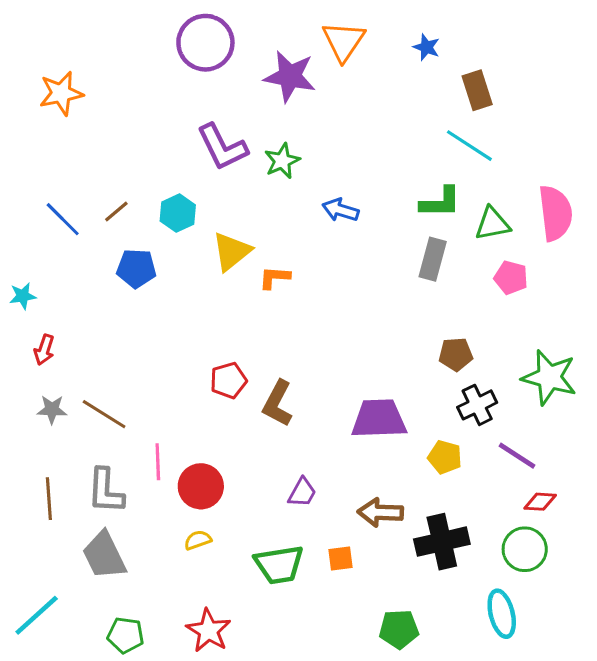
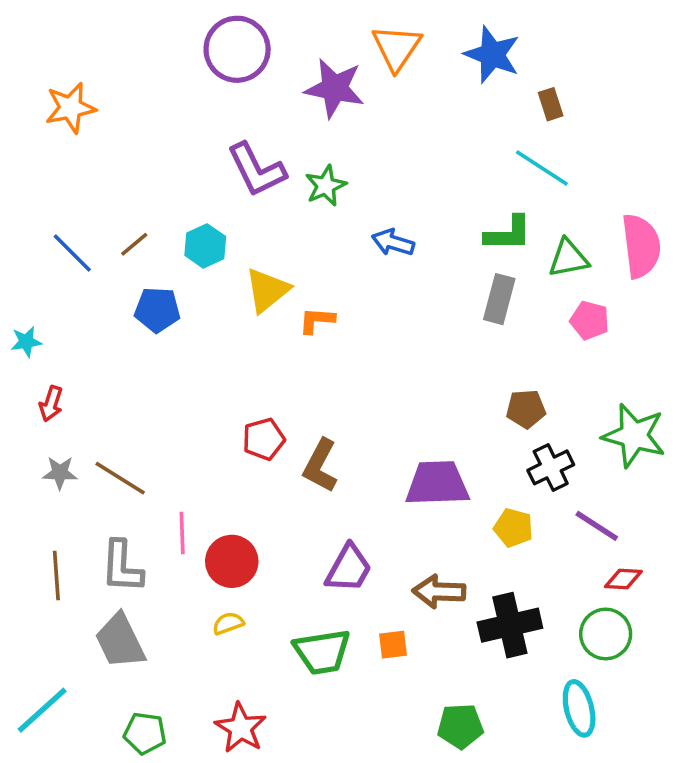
blue star: (426, 47) -> (492, 55), size x1.8
brown rectangle: (477, 90) -> (551, 104), size x0.7
purple trapezoid: (302, 492) -> (349, 568), size x1.4

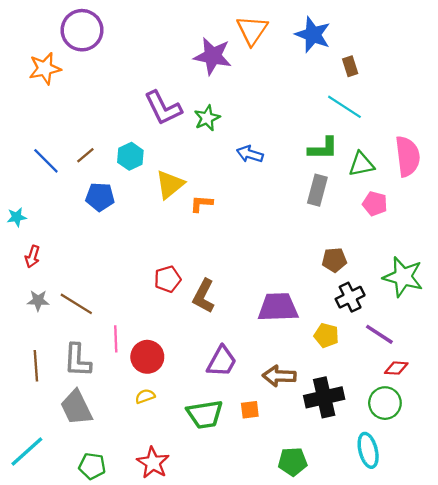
purple circle: (237, 49) -> (82, 30), moved

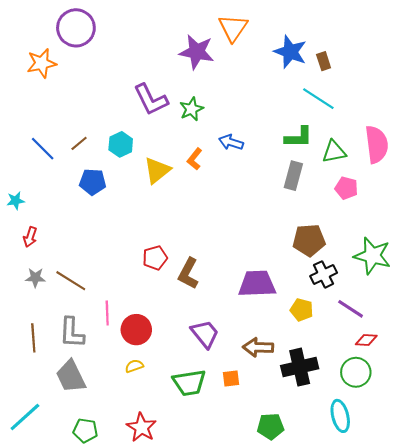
blue star: (313, 35) -> (290, 52), moved
orange L-shape: (201, 204) -> (195, 159), moved, turned -55
brown pentagon: (334, 260) -> (309, 240), size x1.4
purple trapezoid: (222, 361) -> (205, 334), turned -68

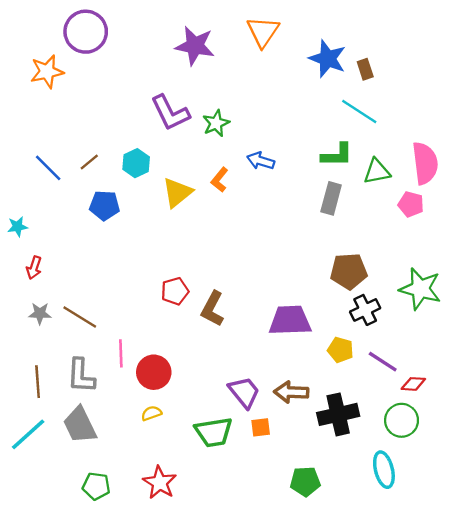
purple star: (197, 52) -> (195, 46), moved
pink pentagon: (346, 188) -> (411, 204), moved
purple line: (351, 309) -> (383, 362), moved
purple trapezoid: (205, 334) -> (244, 392), moved
cyan line: (25, 417) -> (28, 434), moved

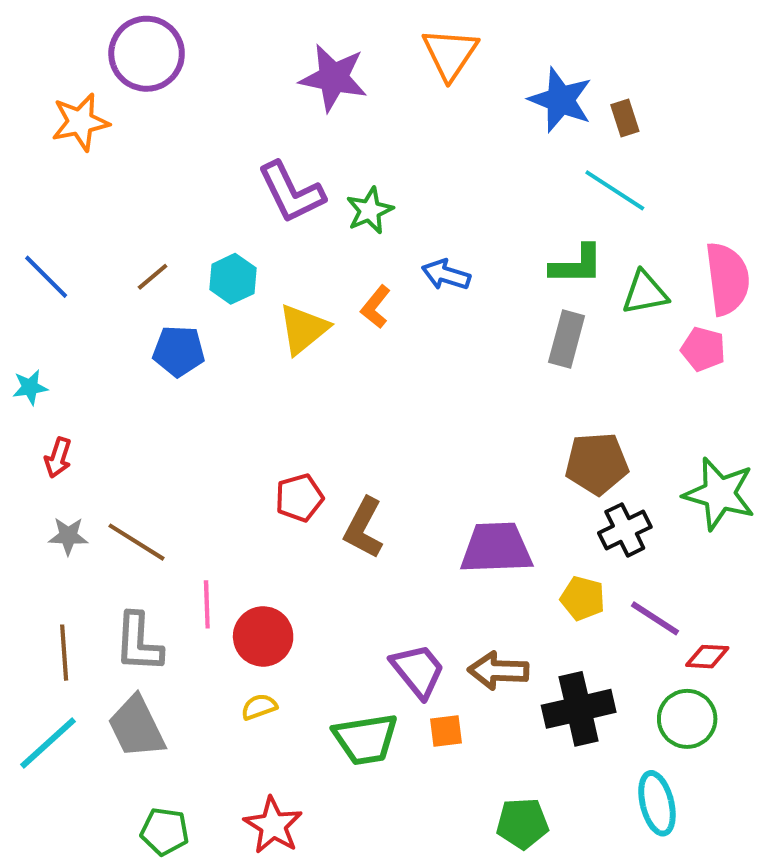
blue line: (48, 168) -> (46, 277), moved

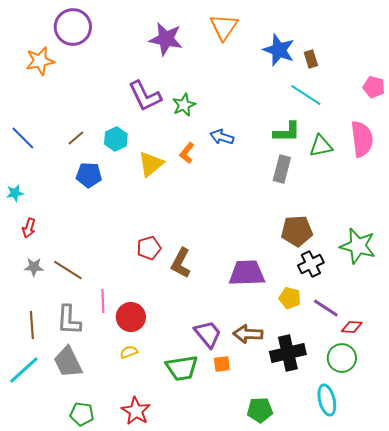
pink pentagon: (703, 349) -> (374, 87), moved

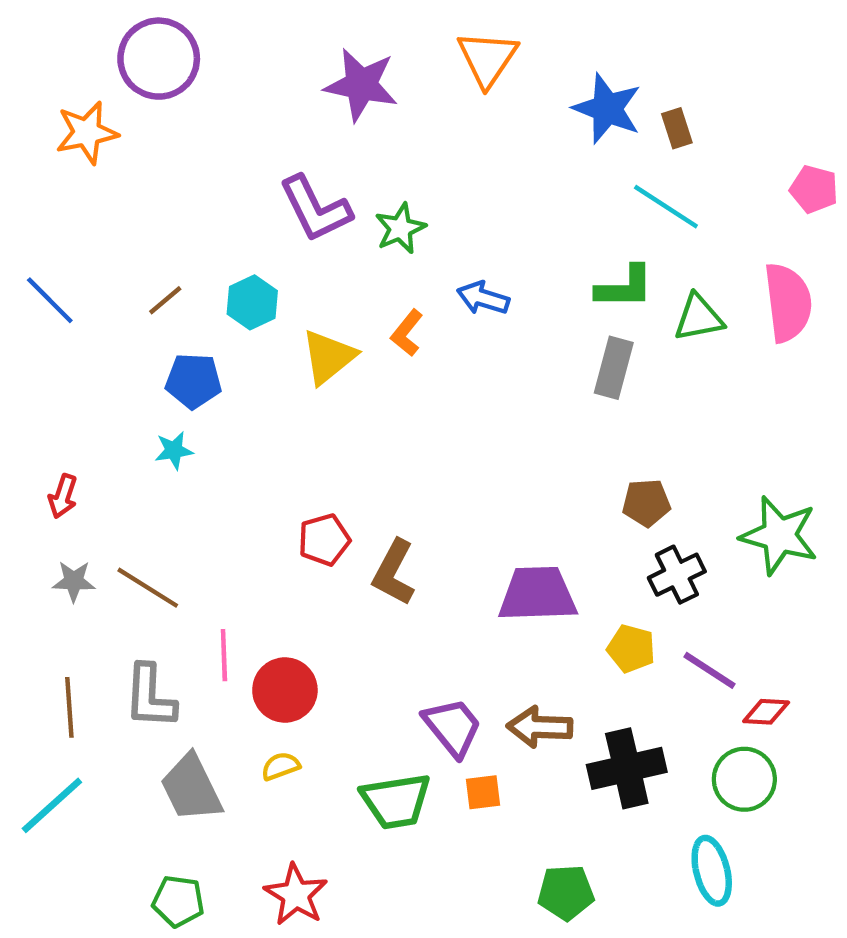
cyan star: (15, 193) -> (174, 450), moved
brown pentagon: (297, 231) -> (646, 503), size x0.7
gray trapezoid: (68, 362) -> (191, 788), moved

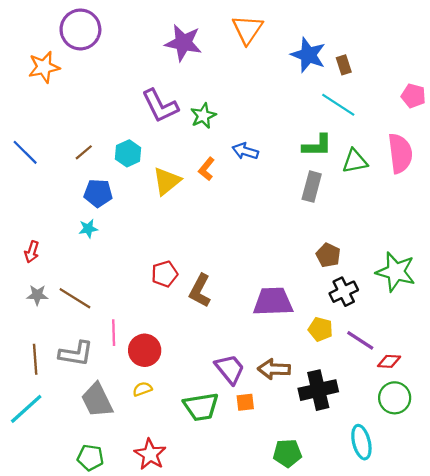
brown pentagon: (646, 503) -> (328, 255), turned 30
gray L-shape: (150, 697) -> (76, 354), turned -84
green circle: (744, 779) -> (395, 398), moved

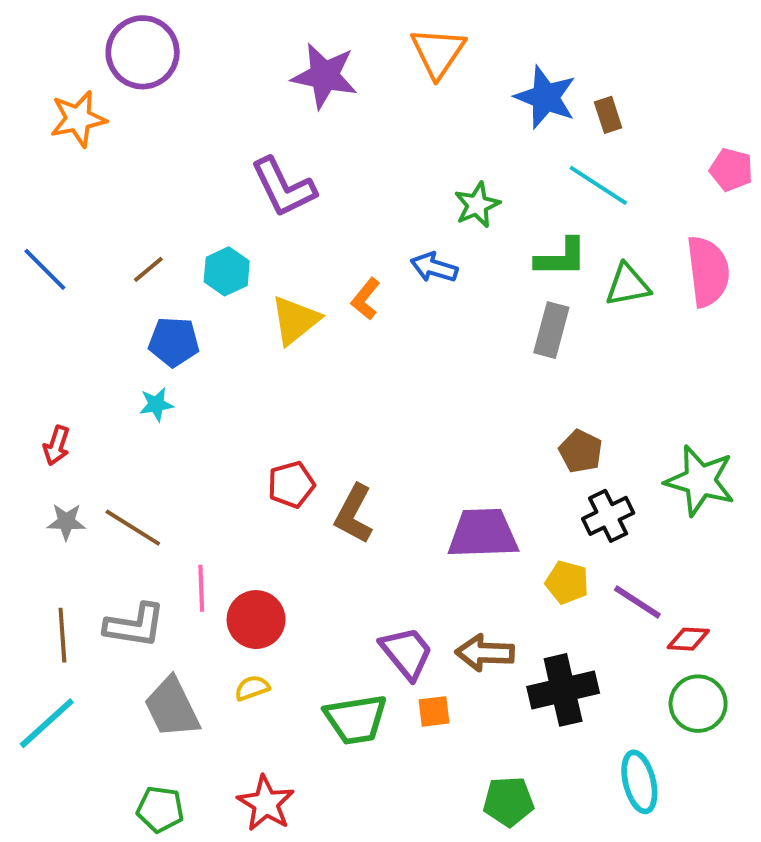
green star: (203, 116) -> (477, 205), moved

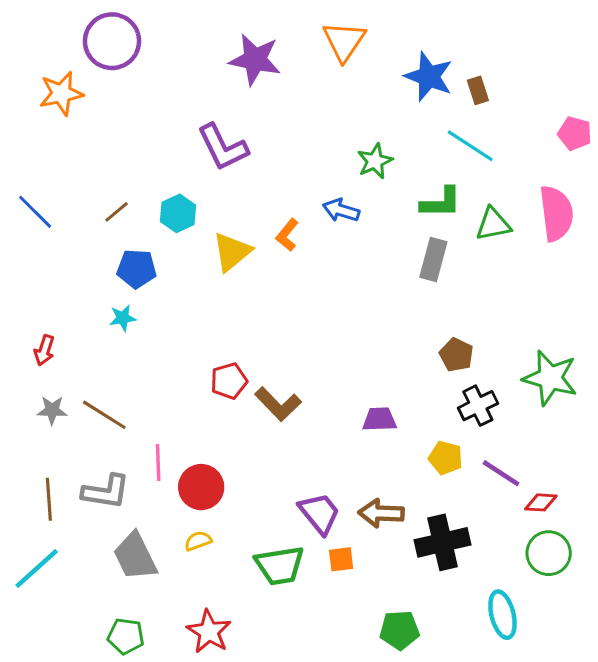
brown L-shape: (354, 514) -> (278, 404), turned -72
purple trapezoid: (483, 533) -> (379, 419), size x0.6

